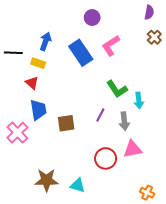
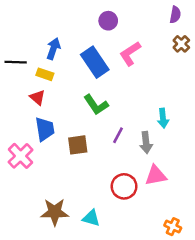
green L-shape: (117, 89) -> (96, 105), moved

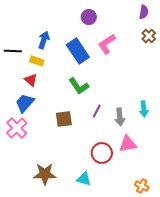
cyan arrow: (163, 118) -> (144, 109), moved
blue trapezoid: (45, 129) -> (25, 103), moved, turned -130
cyan triangle: (91, 218) -> (84, 179), moved

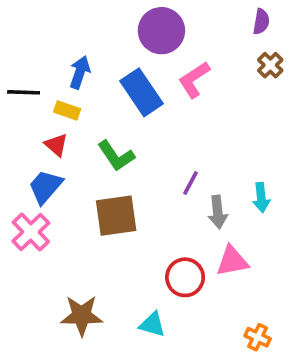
purple circle: (89, 17) -> (161, 31), size x1.6
green L-shape: (79, 86) -> (116, 156), moved
purple line: (97, 111) -> (190, 183), moved
brown square: (64, 119) -> (116, 216), size x1.4

